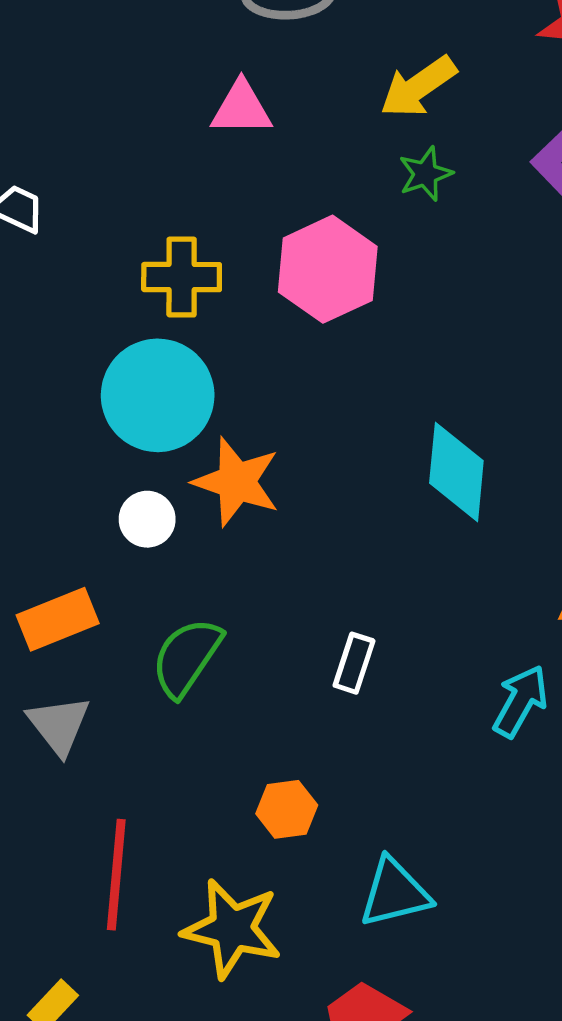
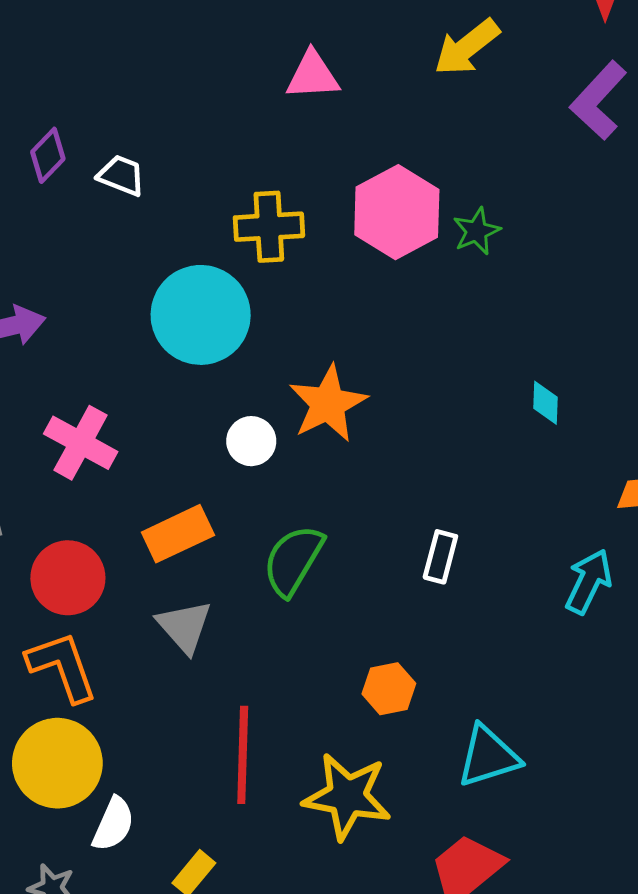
green star: (425, 174) -> (477, 231), moved
cyan circle: (158, 395) -> (201, 315), moved
cyan diamond: (456, 472) -> (545, 403), moved, size x0.5
orange star: (237, 482) -> (328, 404), turned 30

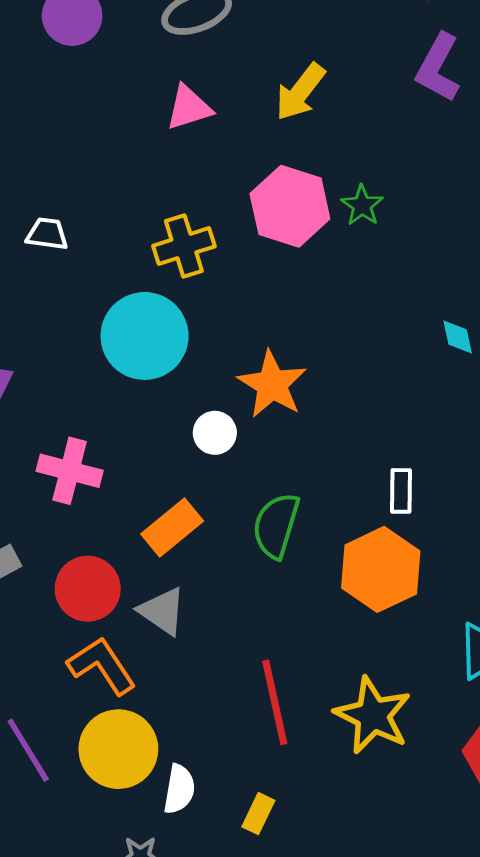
yellow arrow: (467, 47) -> (300, 92), moved
gray triangle: (184, 627) -> (162, 611), moved
orange hexagon: (389, 689) -> (381, 569), moved, size x1.8
yellow star: (347, 796) -> (373, 715), turned 30

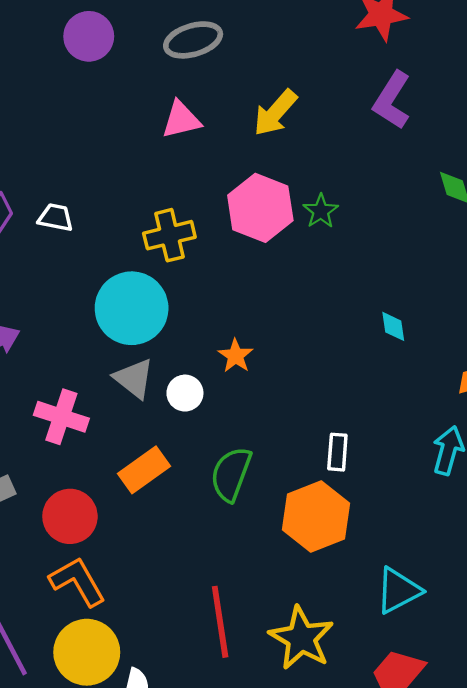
orange star: (272, 384) -> (236, 356), size x0.6
gray triangle: (162, 611) -> (134, 378), moved

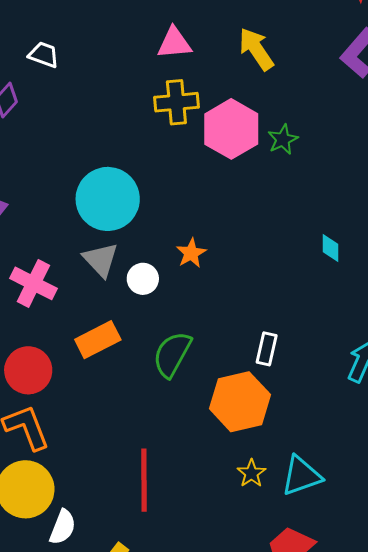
yellow arrow: (275, 113) -> (256, 49), turned 96
white trapezoid: (56, 217) -> (44, 55), moved
yellow cross: (169, 235) -> (176, 102), moved
yellow star: (301, 638) -> (251, 473), moved, size x0.5

